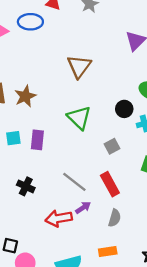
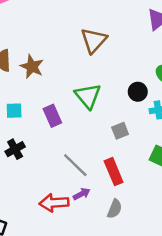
brown star: (25, 96) -> (32, 67), turned -30
purple rectangle: (37, 140) -> (52, 116), moved, turned -36
black cross: (26, 186) -> (15, 149), moved, turned 30

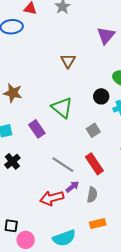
brown triangle: (94, 40) -> (68, 61), moved, size x0.7
gray semicircle: (115, 209) -> (92, 195), moved

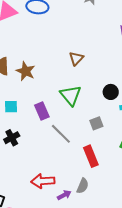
brown triangle: (68, 61) -> (76, 58), moved
gray line: (63, 165) -> (61, 134), moved
purple arrow: (72, 187) -> (64, 195), moved

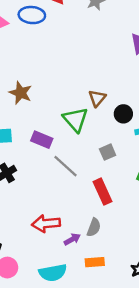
brown triangle: (76, 58) -> (97, 98), moved
purple rectangle: (42, 111) -> (42, 140), turned -42

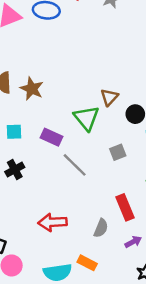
red rectangle: (102, 192) -> (125, 207), moved
purple arrow: (72, 239) -> (133, 242), moved
orange rectangle: (95, 262) -> (87, 263), moved, turned 30

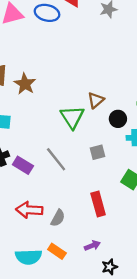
purple rectangle: (51, 137) -> (23, 165), moved
gray semicircle: (101, 228) -> (58, 218), moved
purple arrow: (133, 242) -> (92, 246), moved

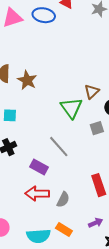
gray square: (97, 152) -> (97, 128), moved
purple rectangle: (23, 165) -> (39, 167), moved

